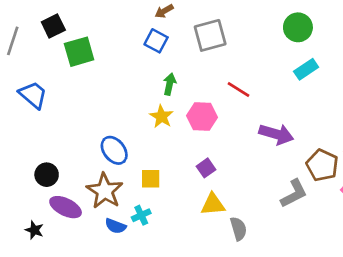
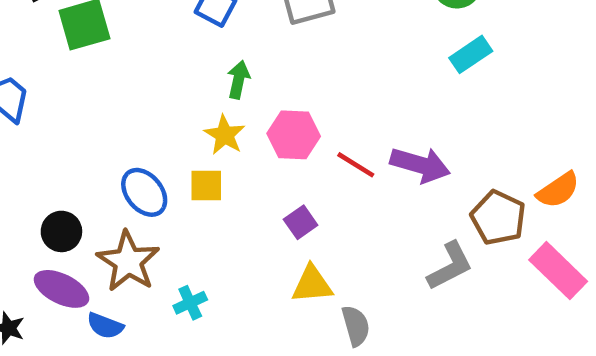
red line: (238, 90) -> (356, 165), moved
black circle: (47, 175) -> (61, 231), moved
yellow square: (151, 179) -> (206, 185), moved
blue semicircle: (116, 226) -> (105, 326), moved

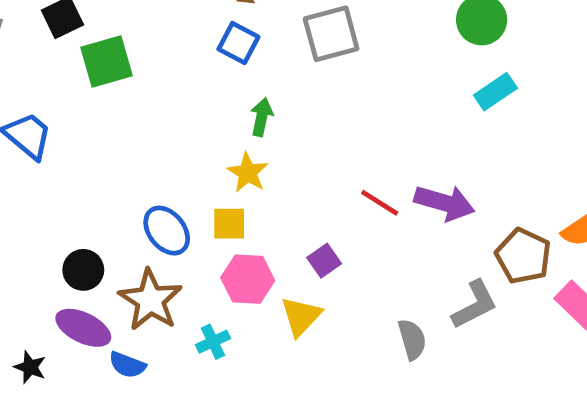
pink hexagon: (294, 135) -> (248, 279), moved
yellow triangle: (312, 284) -> (301, 316), moved, turned -42
gray semicircle: (356, 326) -> (412, 339), moved

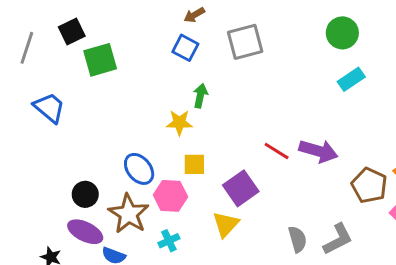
yellow star: (248, 173) -> (179, 123), moved, turned -30
yellow square: (229, 224) -> (194, 164), moved
purple square: (324, 261) -> (241, 188), size x1.6
pink hexagon: (248, 279) -> (170, 196), moved
gray L-shape: (475, 305) -> (338, 239), moved

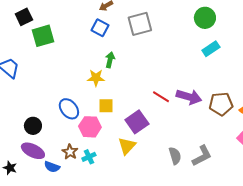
brown pentagon: (369, 185) -> (221, 104), moved, turned -30
brown star: (129, 214) -> (70, 152), moved, size x0.6

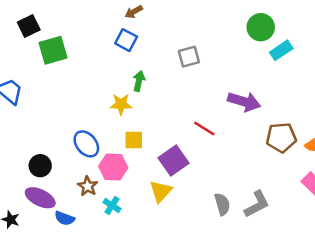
gray square: (140, 24) -> (189, 57), moved, size x0.7
cyan rectangle: (211, 49) -> (281, 50), moved
purple arrow: (189, 97) -> (244, 102), moved
brown star: (70, 152) -> (88, 186), moved
cyan cross: (89, 157) -> (112, 205), turned -32

